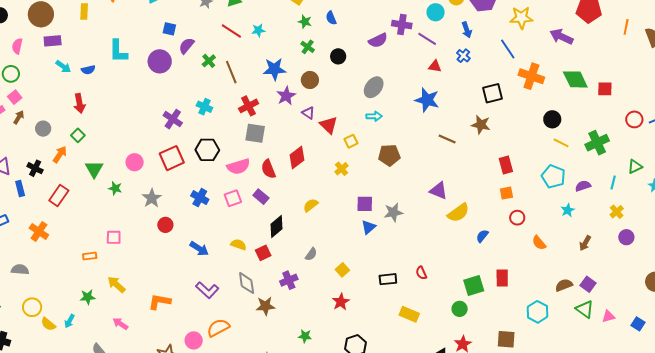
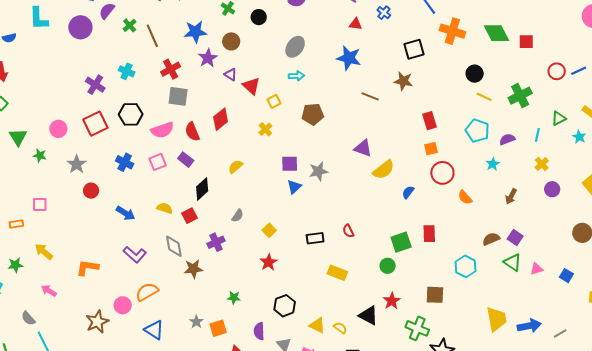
red circle: (517, 218) -> (442, 173), size x1.5

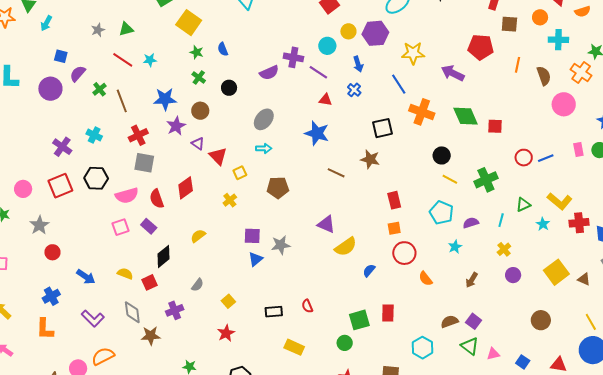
blue cross: (125, 162) -> (51, 296), moved, turned 30
orange L-shape: (87, 268) -> (45, 329), turned -100

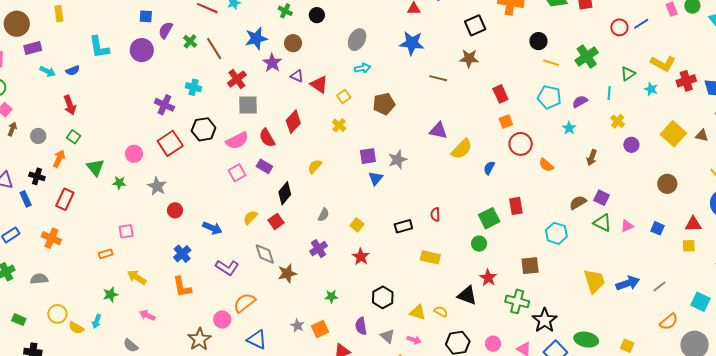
yellow semicircle: (125, 274) -> (250, 217), turned -56
red semicircle: (307, 306) -> (435, 215), turned 32
purple cross: (175, 310) -> (319, 249), moved

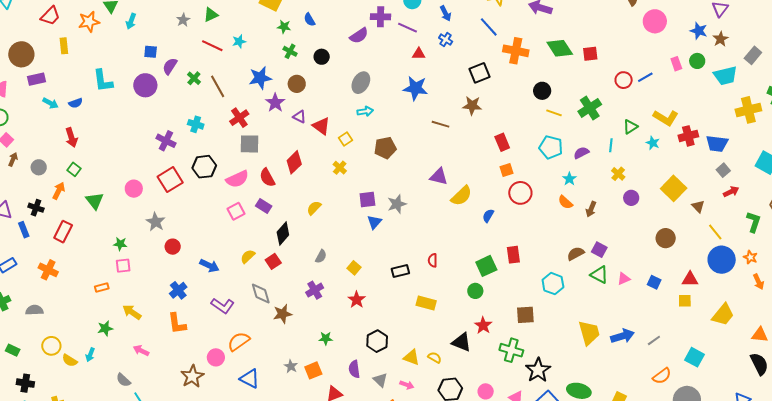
brown triangle: (702, 135) -> (698, 206), moved, turned 32
orange semicircle: (546, 165) -> (565, 202), moved
green star: (119, 183) -> (120, 244), moved

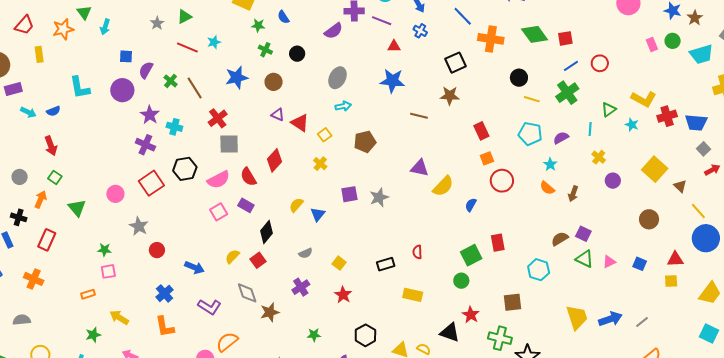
blue line: (645, 77) -> (571, 66), moved
purple star: (275, 103) -> (150, 115), moved
blue triangle: (374, 222) -> (318, 214), moved
gray semicircle: (321, 256) -> (306, 253), turned 40
cyan square: (694, 357) -> (709, 334), moved

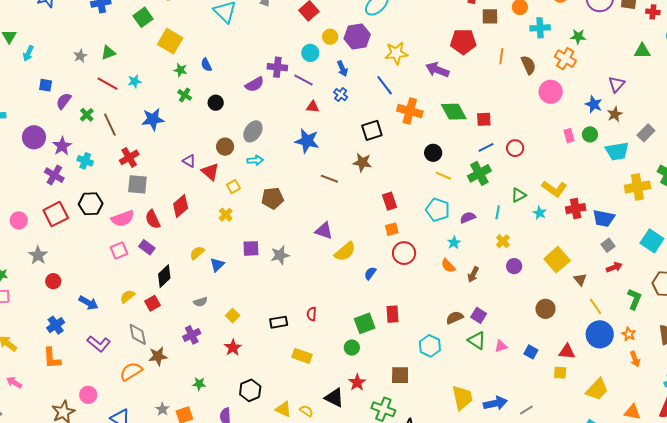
brown circle: (274, 82) -> (225, 147), moved
purple circle: (122, 90) -> (34, 137), moved
orange semicircle: (227, 342) -> (131, 371), moved

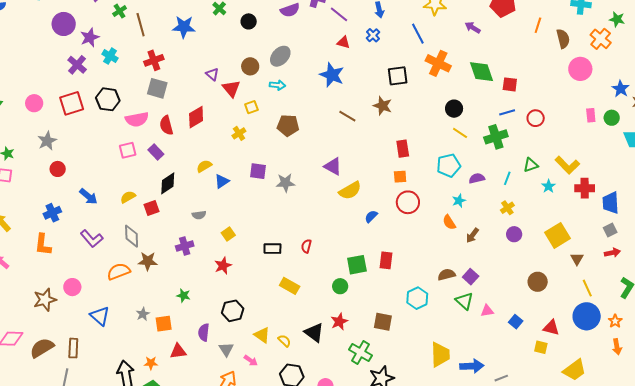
purple arrow: (437, 70) -> (473, 28), size x0.7
cyan pentagon: (438, 210) -> (449, 165), turned 30
blue trapezoid: (604, 218) -> (611, 203), turned 65

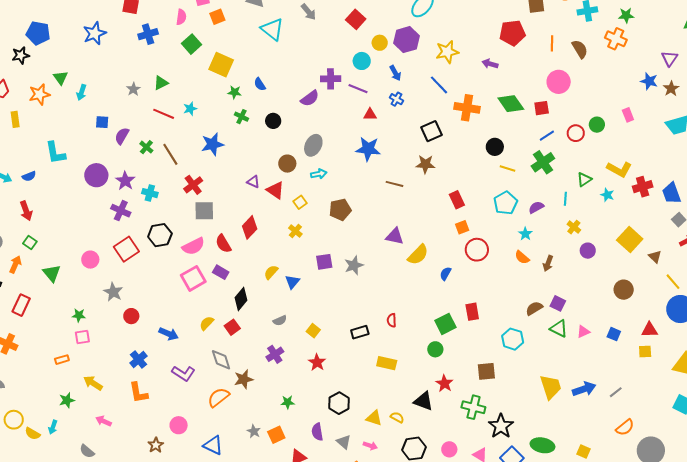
pink circle: (580, 69) -> (559, 82), moved
green circle: (612, 118) -> (597, 125), moved
pink square: (128, 150) -> (193, 278), size x1.4
brown star: (45, 300) -> (156, 445), size x0.7

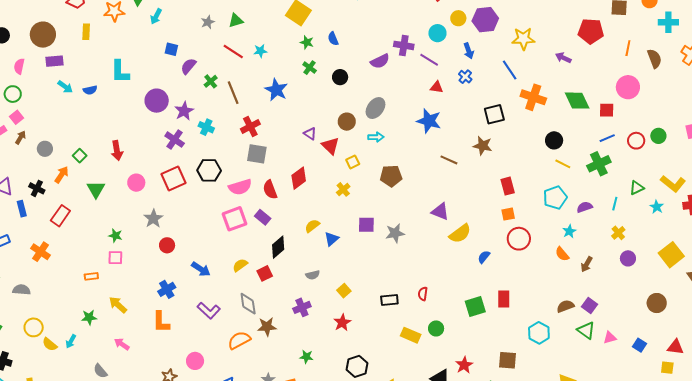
blue star: (213, 144) -> (276, 90), turned 30
red arrow: (26, 211) -> (117, 151), moved
green circle: (435, 349) -> (436, 328), moved

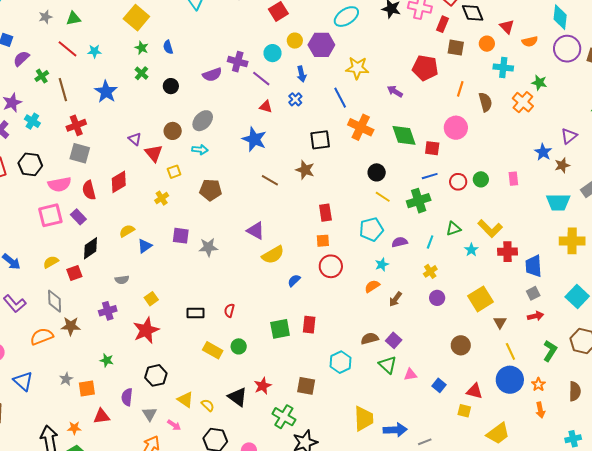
orange semicircle: (562, 254) -> (372, 286), turned 91
red star: (342, 323) -> (146, 330), size x1.5

